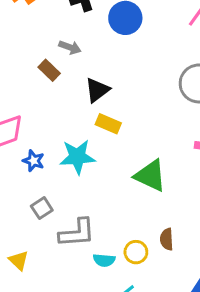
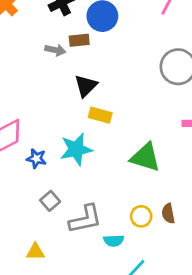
brown rectangle: (49, 70) -> (79, 40), moved, turned -42
yellow circle: (136, 252) -> (141, 216), moved
yellow triangle: (19, 260) -> (35, 252), turned -36

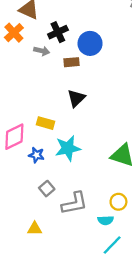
gray arrow: (55, 50) -> (42, 51), moved
yellow rectangle: (100, 115) -> (45, 123), moved
cyan semicircle: (114, 241) -> (106, 220), moved

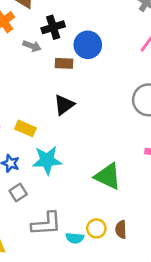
gray square: (47, 189) -> (18, 193), moved
cyan semicircle: (106, 220) -> (75, 238), moved

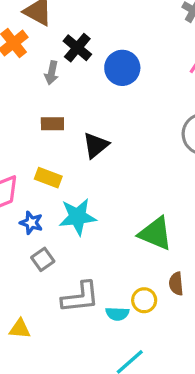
black cross: (53, 27) -> (77, 48), turned -30
gray arrow: (32, 46) -> (52, 73), turned 84
brown rectangle: (64, 63) -> (52, 124), moved
brown semicircle: (121, 229) -> (176, 284), moved

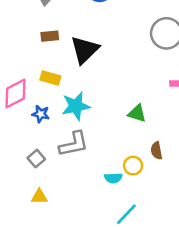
black triangle: (96, 145) -> (85, 50), size x1.4
green triangle: (156, 233) -> (137, 113), size x0.7
gray square: (43, 259) -> (36, 159), moved
gray L-shape: (80, 297) -> (74, 144), moved

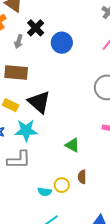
brown rectangle: (50, 36) -> (16, 73), size x1.6
black triangle: (85, 50) -> (39, 102), moved, turned -45

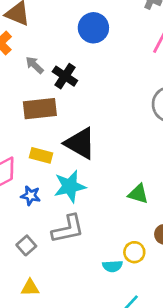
black cross: (36, 28) -> (65, 76), moved
gray arrow: (19, 42) -> (35, 65), turned 128
blue circle: (62, 43) -> (93, 28), moved

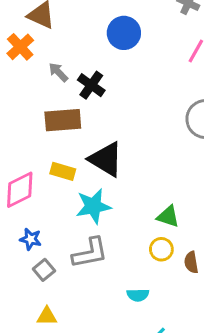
blue star: (31, 196) -> (31, 239), moved
yellow circle: (134, 252) -> (161, 249), moved

